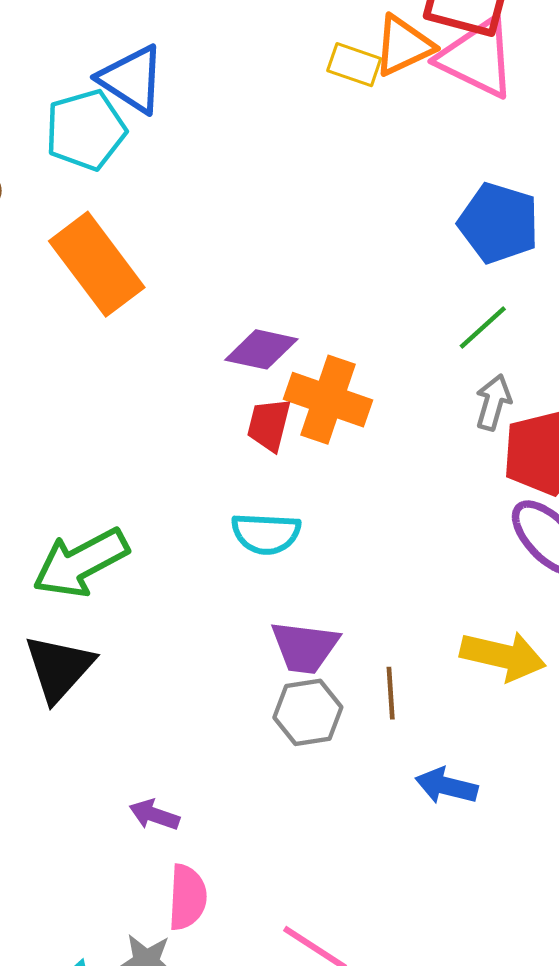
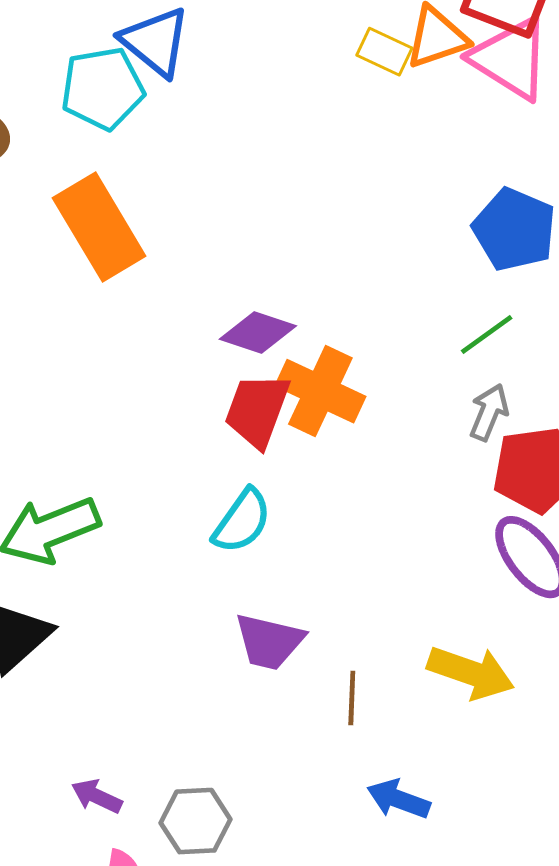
red trapezoid: (269, 425) -> (257, 410), size x1.4
cyan semicircle: (266, 534) -> (242, 521), turned -64
gray hexagon: (308, 712) -> (195, 821), moved

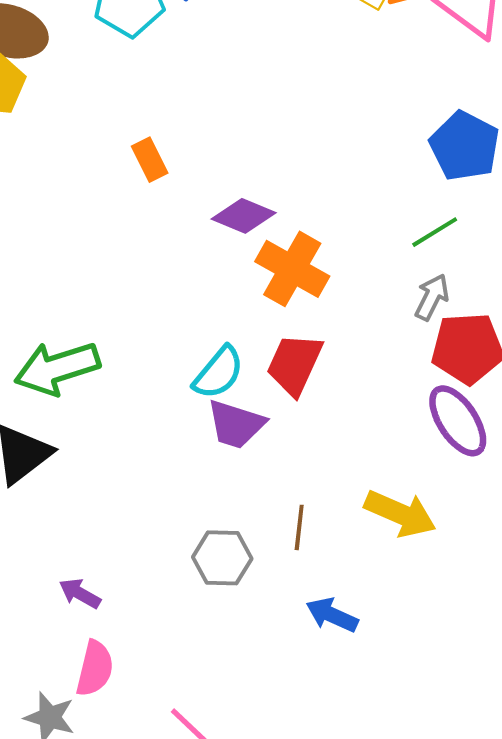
orange rectangle: (99, 227) -> (150, 160), moved, size x0.5
red trapezoid: (257, 410) -> (295, 364), moved
purple trapezoid: (269, 642) -> (236, 424), moved
gray hexagon: (195, 821) -> (222, 558), moved

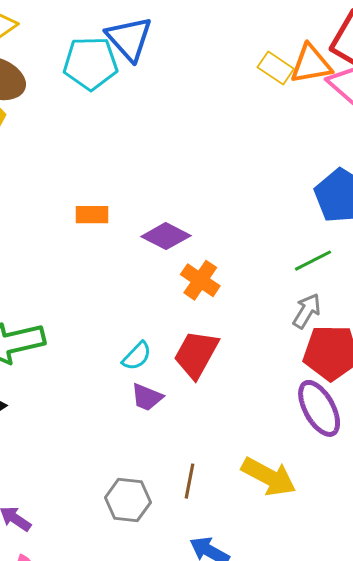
orange rectangle: (150, 160) -> (92, 215), moved, turned -68
orange cross: (292, 269) -> (200, 280), size x0.7
cyan semicircle: (219, 373) -> (137, 356), size x0.7
purple trapezoid: (236, 424) -> (147, 397), size x0.7

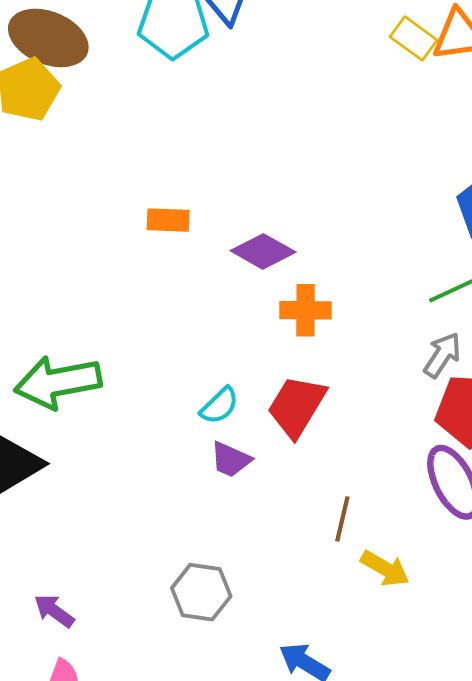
orange cross: (200, 280) -> (306, 310), turned -36
yellow arrow: (269, 477) -> (385, 569), size x0.7
brown line: (190, 481) -> (342, 519), moved

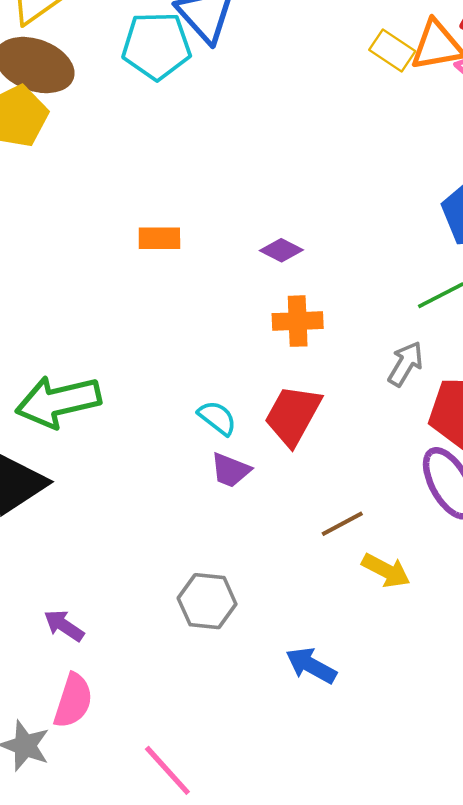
purple diamond: (263, 251) -> (281, 250), moved, size x0.7
gray arrow: (442, 355) -> (406, 364), moved
cyan semicircle: (219, 406) -> (217, 418), turned -96
brown line: (342, 519) -> (342, 524), turned 51

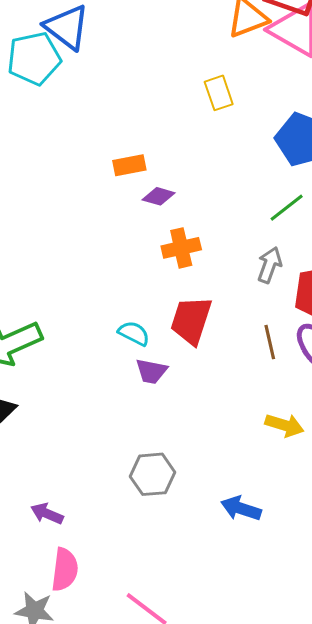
yellow rectangle: (392, 51) -> (219, 93), moved, turned 48
orange rectangle: (159, 238) -> (129, 165), moved
brown line: (342, 524) -> (270, 342), moved, turned -64

